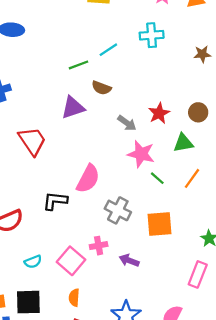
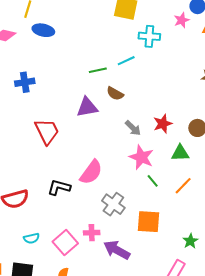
cyan cross: (152, 35) -> (149, 36), moved
purple arrow: (129, 260) -> (117, 250), size x1.5

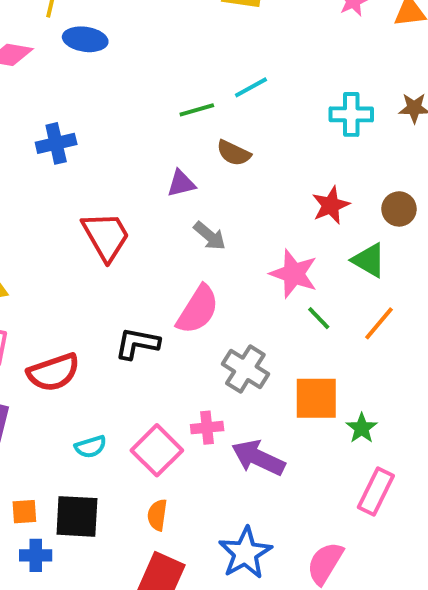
cyan cross: (149, 36) -> (351, 114), moved
purple triangle: (87, 107) -> (181, 183), size x0.7
gray arrow: (133, 128) -> (210, 236), moved
green triangle: (180, 153) -> (369, 260), turned 36
green star: (190, 241) -> (362, 428), moved

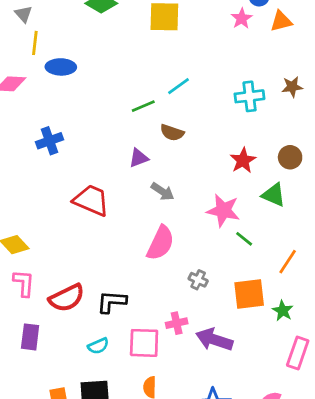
red trapezoid: (106, 236) -> (91, 200), turned -30
orange line: (379, 323) -> (288, 262), moved
black L-shape: (137, 344) -> (112, 302), moved
gray cross: (245, 369) -> (198, 280), size x0.6
pink square: (157, 450) -> (144, 343), turned -36

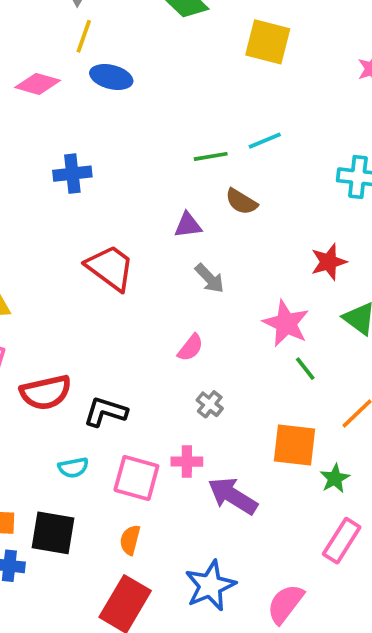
pink semicircle: (160, 243) -> (190, 348), size x0.6
gray cross: (198, 280) -> (210, 404), moved

